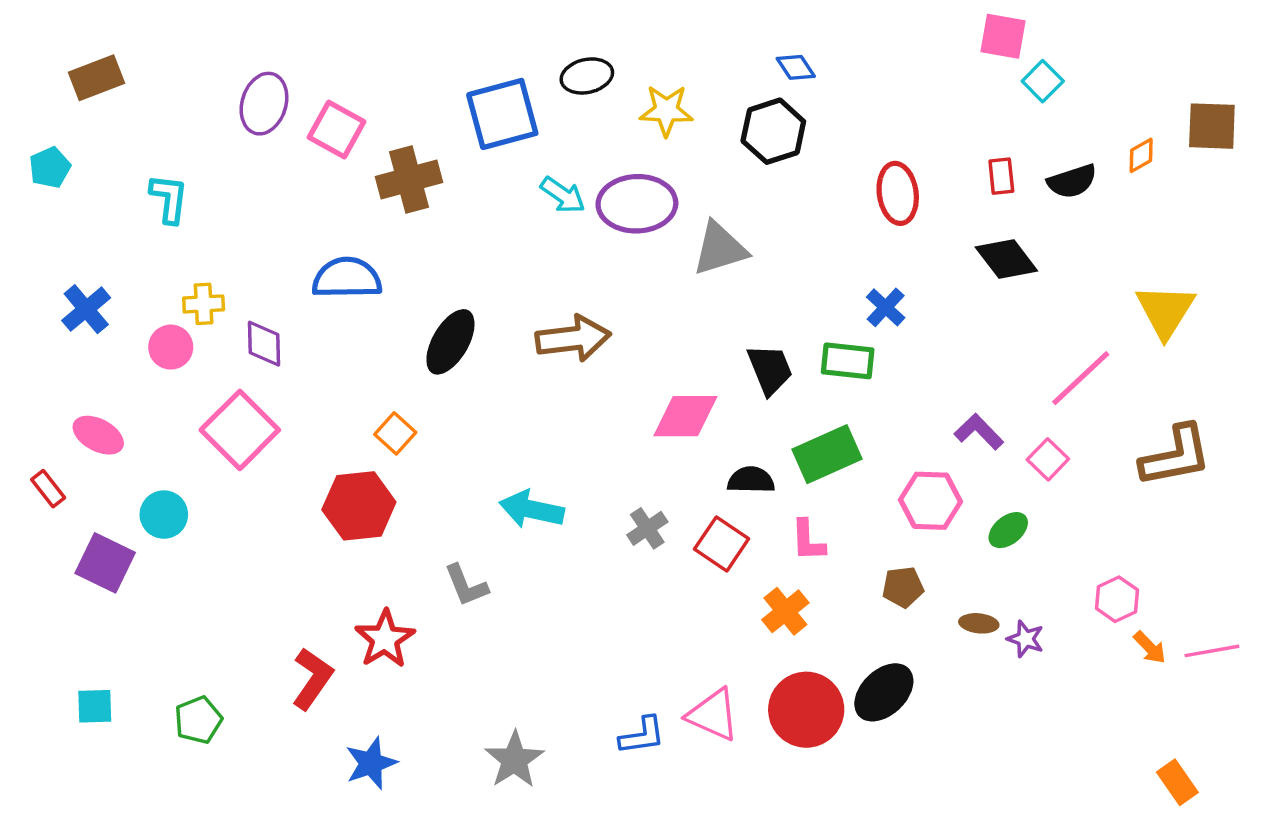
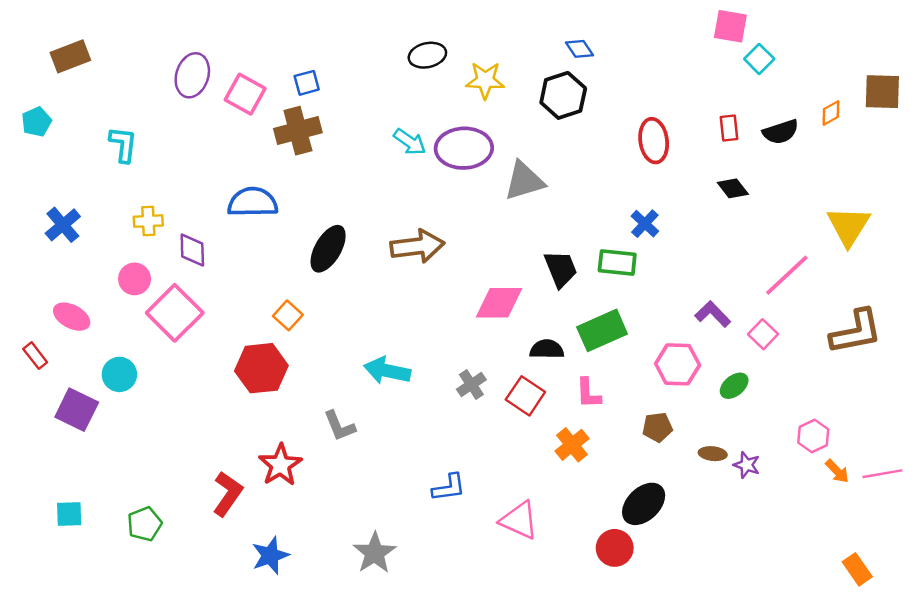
blue square: (502, 114) -> (307, 83), moved, size x0.5
black diamond: (1006, 259) -> (733, 188), size x0.7
pink circle: (171, 347) -> (135, 279), moved
red circle: (806, 710) -> (615, 548), moved, size x0.7
blue L-shape: (642, 736) -> (449, 488), moved

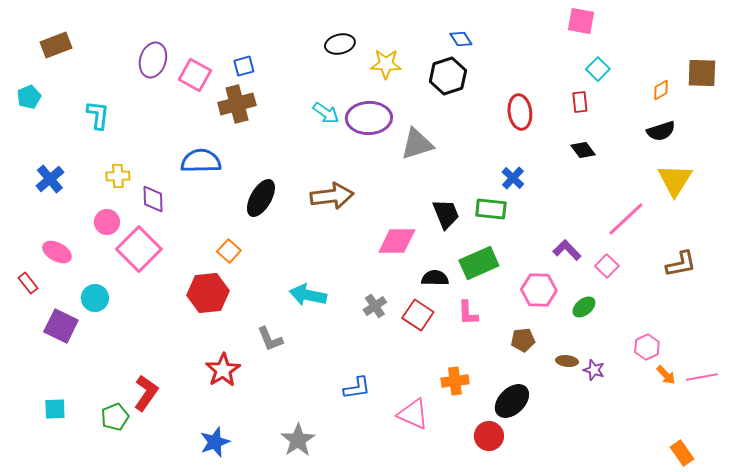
cyan square: (759, 59) -> (598, 69), moved
black semicircle: (781, 132) -> (661, 131), moved
brown L-shape: (856, 332) -> (681, 264), size x0.7
orange cross: (572, 445) -> (455, 381), moved, turned 32
red L-shape: (228, 494) -> (146, 393), moved

